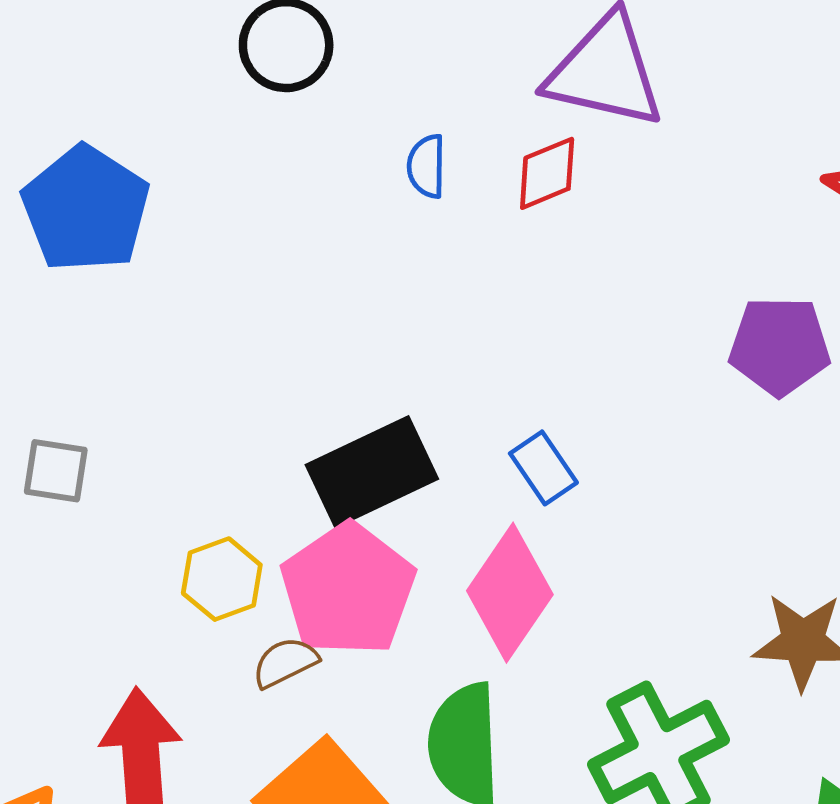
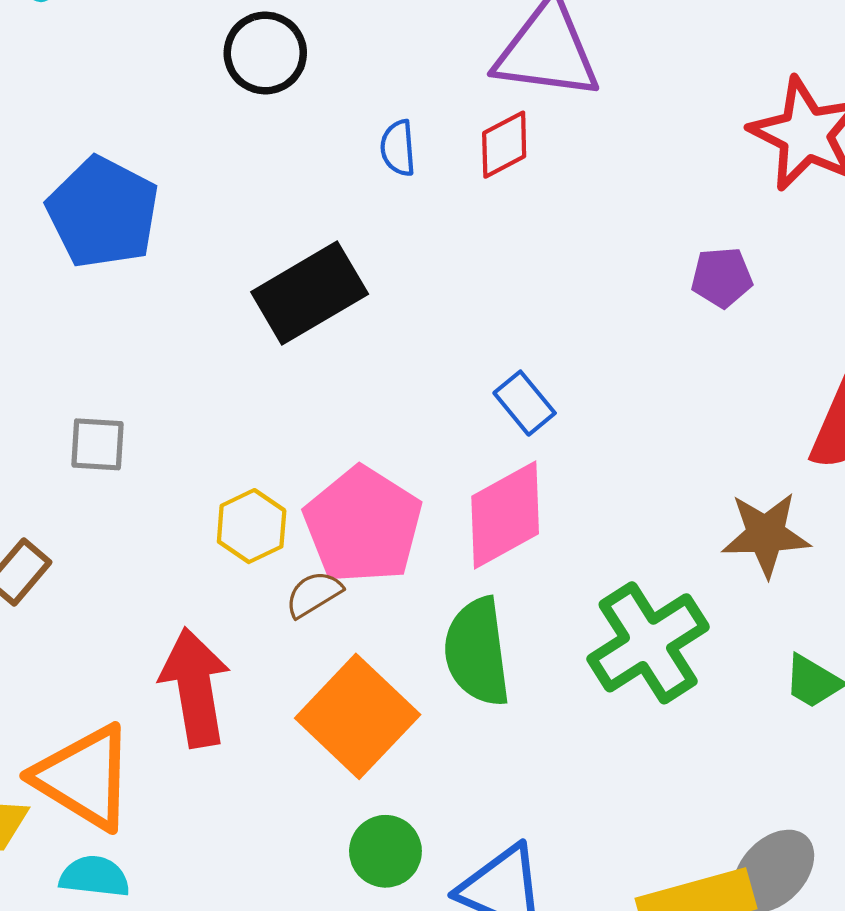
purple pentagon: (780, 346) -> (722, 277), size x0.7
black rectangle: (372, 472) -> (310, 293), moved
pink diamond: (510, 593) -> (505, 515), turned 32

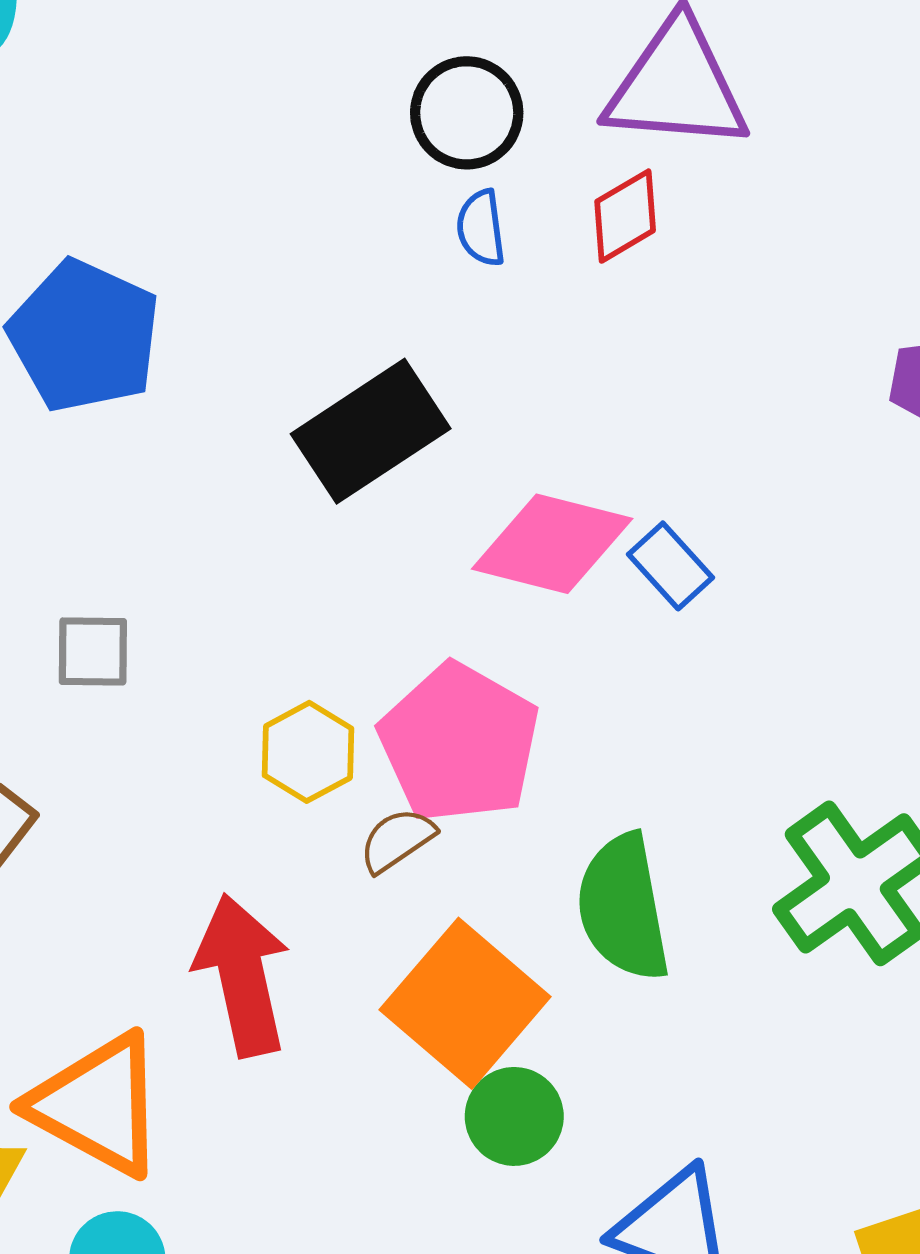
black circle: (265, 53) -> (467, 113), moved
pink diamond: (505, 515) -> (552, 544), moved, turned 46
green circle: (385, 851) -> (514, 1116), moved

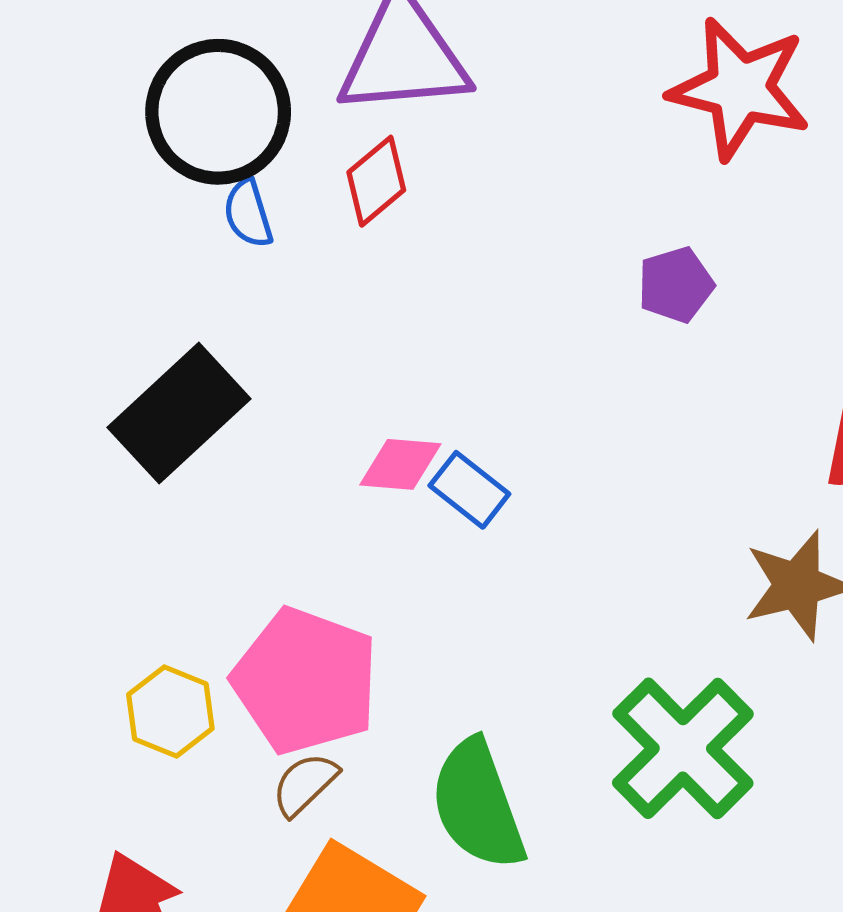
black circle: (467, 113) -> (218, 112), size x1.4
pink diamond: (552, 544) -> (400, 464), moved, size x0.6
brown semicircle: (397, 840) -> (305, 784), moved

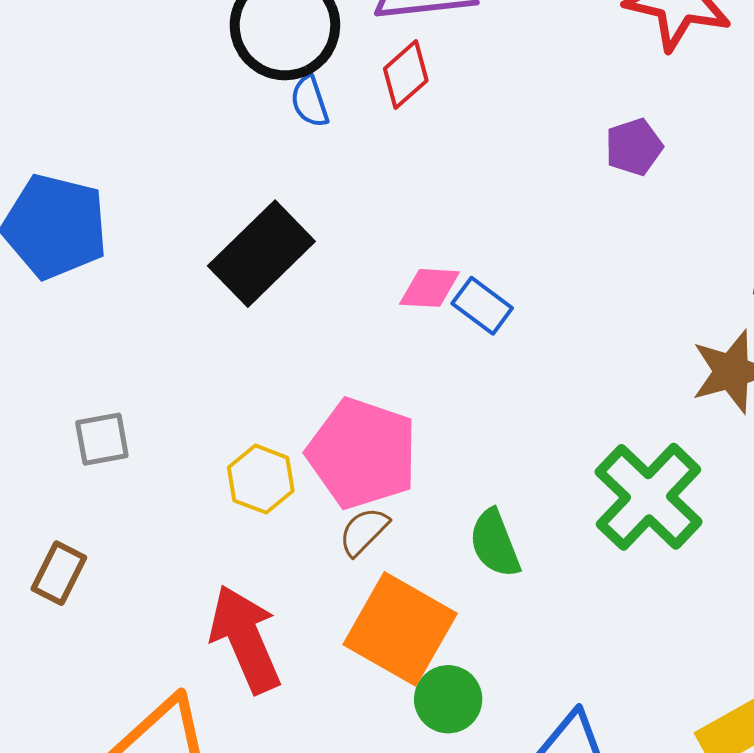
green semicircle: (478, 805) -> (495, 543), size x0.7

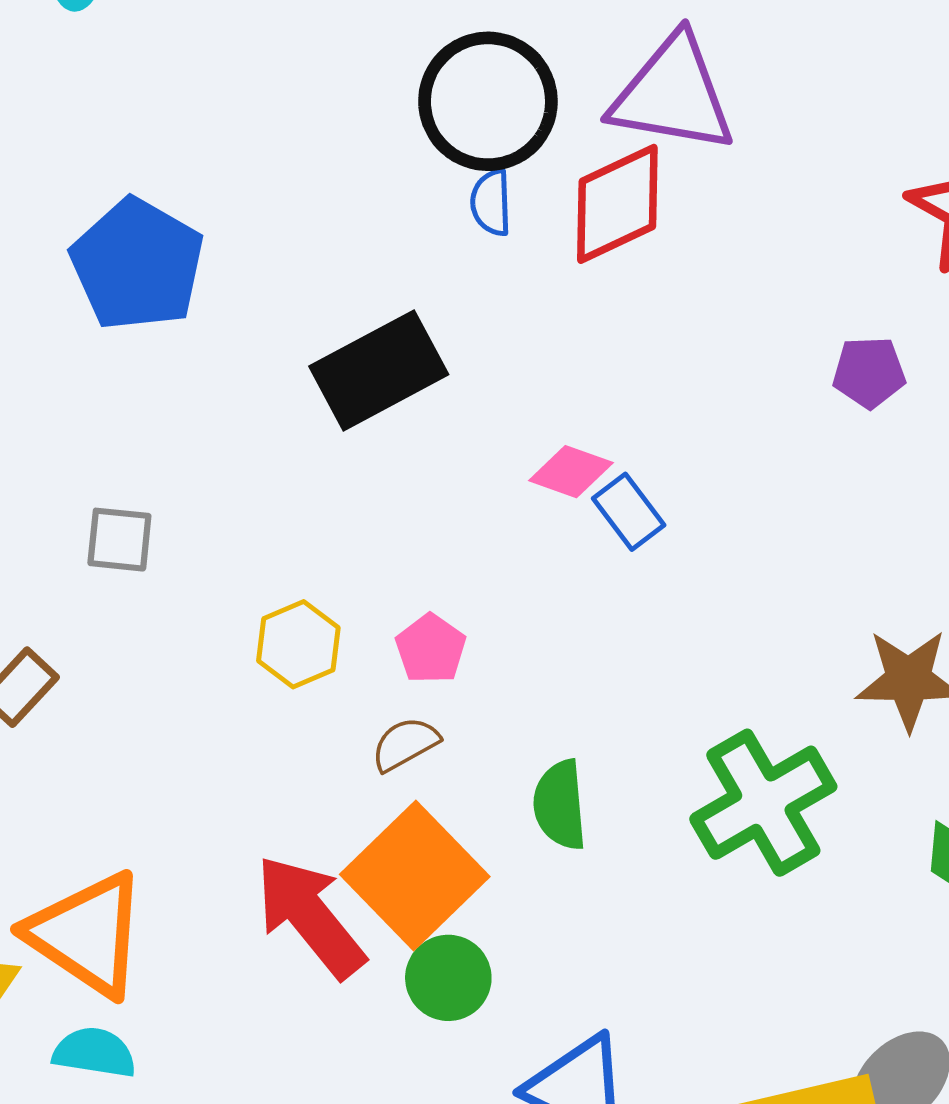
red diamond: (406, 75) -> (617, 204), size x1.5
pink pentagon: (362, 453) -> (431, 649), size x0.5
red arrow: (245, 639) -> (310, 916), moved, turned -32

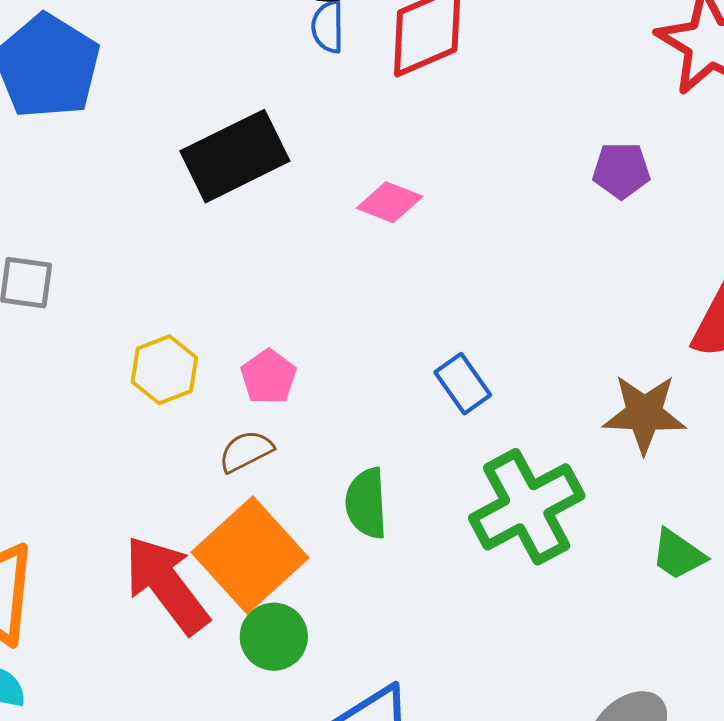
pink diamond: (571, 472) -> (390, 202), moved
blue rectangle: (629, 512) -> (463, 384), moved

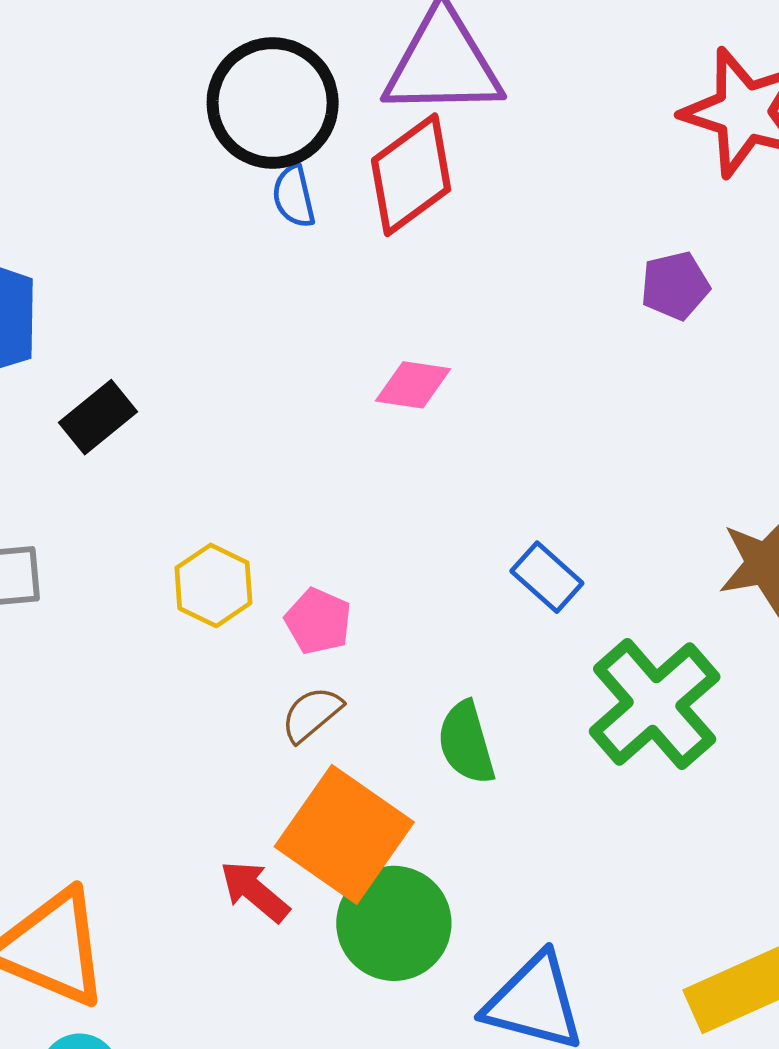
black rectangle: (235, 156) -> (98, 417), moved, size x0.6
yellow hexagon: (164, 370) -> (213, 585), moved
red arrow: (167, 585) -> (255, 891), size x0.6
green circle: (274, 637) -> (394, 923), size x1.4

